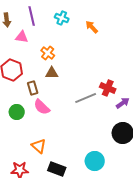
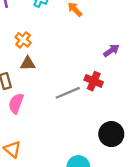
purple arrow: (123, 103) -> (111, 50), moved
pink semicircle: (42, 107) -> (16, 103), turned 66

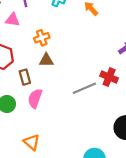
orange cross: (23, 40) -> (42, 38), turned 32

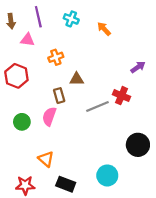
brown triangle: (46, 60) -> (77, 79), moved
brown rectangle: (25, 77) -> (59, 96), moved

